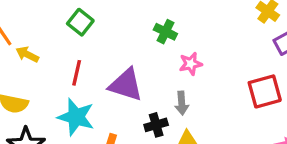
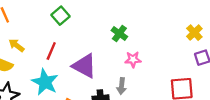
yellow arrow: (27, 54) -> (16, 45), moved

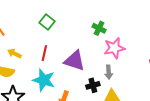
pink star: (133, 59) -> (114, 48), size x1.5

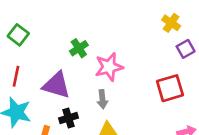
green cross: (99, 28) -> (79, 48), moved, turned 32
black cross: (93, 85) -> (69, 118), moved

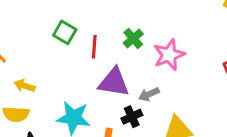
red line: (16, 76) -> (94, 47), moved
gray arrow: (102, 99) -> (149, 94), moved, turned 78

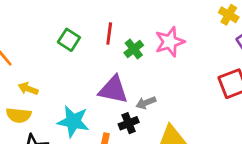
red line: (94, 47) -> (109, 34), moved
pink star: (169, 55) -> (170, 42), moved

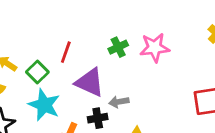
red line: (109, 34) -> (66, 52), moved
green square: (69, 40) -> (37, 72), moved

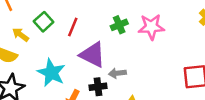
green square: (37, 72) -> (44, 22), moved

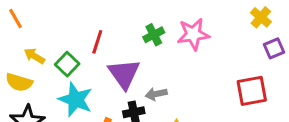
green square: (44, 22) -> (67, 64), moved
purple triangle: (93, 55) -> (124, 74), turned 32

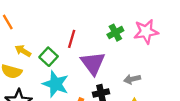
gray arrow: (156, 94) -> (132, 79), moved

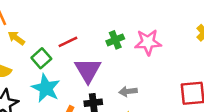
red line: (72, 39) -> (68, 42), turned 42
yellow arrow: (23, 51) -> (16, 38), moved

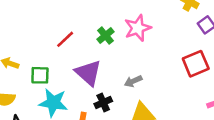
red line: (68, 42) -> (65, 39), moved
green square: (41, 58) -> (40, 75), turned -30

